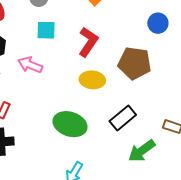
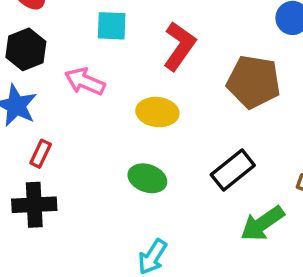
yellow ellipse: (92, 80) -> (157, 112), moved
green ellipse: (70, 124) -> (147, 178), size x0.7

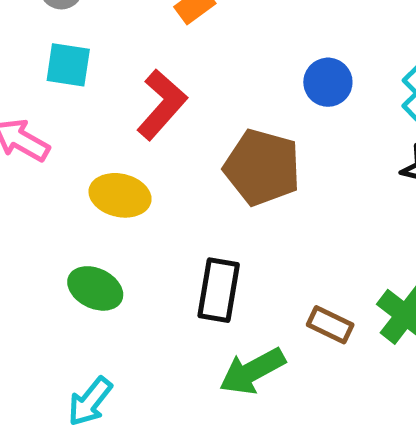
black rectangle: (233, 170) -> (219, 290), turned -48

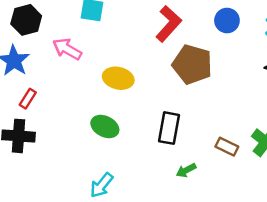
red L-shape: (162, 105) -> (169, 24), moved
green arrow: (252, 371) -> (186, 170), size x0.6

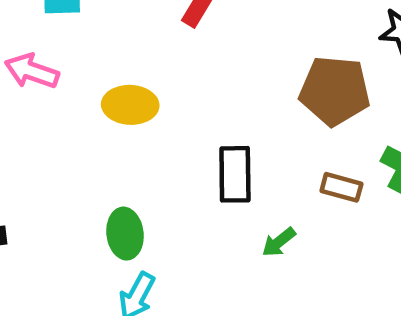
brown pentagon: (192, 64) -> (335, 91), moved
green ellipse: (105, 127) -> (125, 234), moved, turned 68

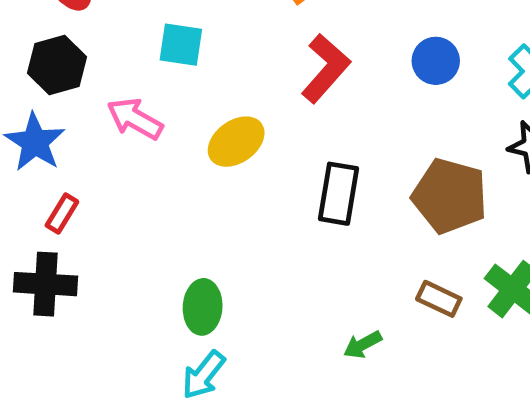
yellow ellipse: (130, 105) -> (236, 142), moved, turned -48
black rectangle: (235, 174) -> (338, 194), moved

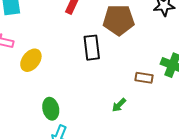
yellow ellipse: (236, 142) -> (31, 60), moved
brown pentagon: (450, 196) -> (119, 20), moved

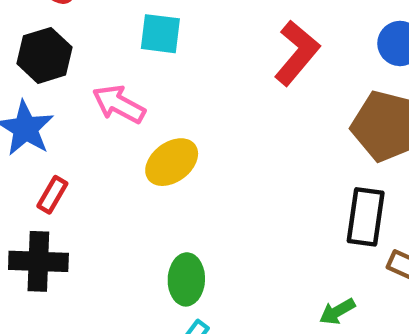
black rectangle: (92, 48) -> (366, 217), moved

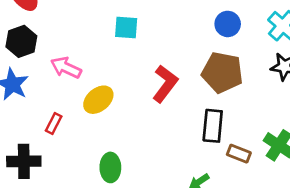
cyan square: (160, 34) -> (126, 28), moved
red L-shape: (297, 53) -> (165, 84), moved
red rectangle: (52, 195) -> (54, 123), moved

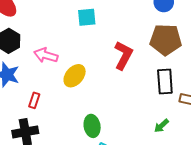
red rectangle: (54, 123) -> (34, 100), moved

